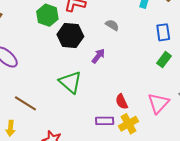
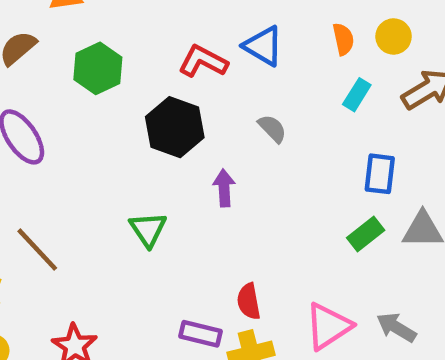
green hexagon: (47, 15) -> (98, 68), moved
purple arrow: (98, 56) -> (224, 188), turned -56
green triangle: (70, 82) -> (148, 229), size x0.7

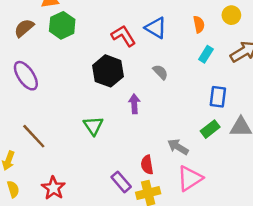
yellow circle: (394, 36) -> (231, 15), moved
red L-shape: (203, 61) -> (123, 36), turned 30
green hexagon: (98, 68) -> (62, 25), moved
gray arrow: (396, 327) -> (178, 147), moved
purple rectangle: (201, 334) -> (121, 182), turned 35

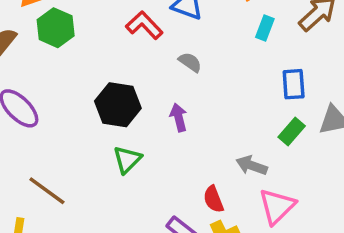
black hexagon: (108, 71) -> (118, 105), moved
gray semicircle: (160, 72) -> (190, 62), moved
green triangle: (93, 126) -> (127, 160), turned 30

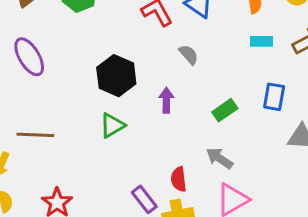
cyan rectangle: (265, 28) -> (262, 41), turned 55
green rectangle: (292, 132) -> (225, 110), moved
brown line: (47, 191) -> (35, 135), turned -48

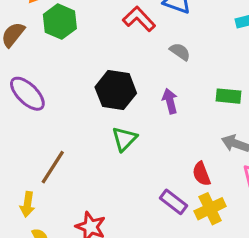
green rectangle: (225, 110) -> (229, 96), turned 55
brown line: (35, 135) -> (53, 167), turned -45

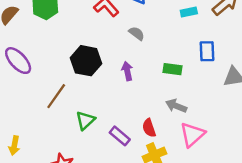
green triangle: (124, 139) -> (85, 120), moved
brown line: (53, 167) -> (56, 96), moved
purple rectangle: (173, 202) -> (120, 136), moved

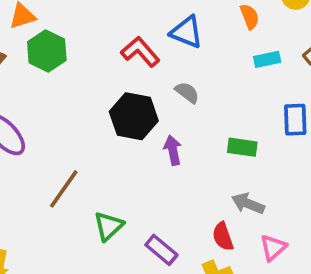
black hexagon: (86, 61) -> (134, 116), moved
red semicircle: (149, 128) -> (223, 236), moved
pink triangle: (192, 135) -> (273, 248), size x0.7

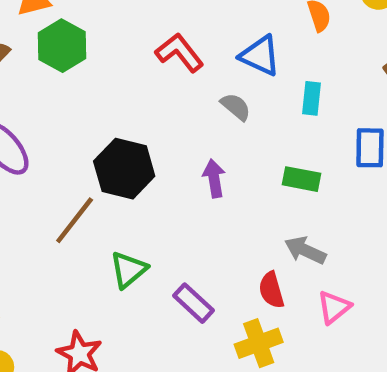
blue triangle: (187, 32) -> (260, 56), moved
cyan rectangle: (267, 59) -> (311, 98), moved, turned -75
black hexagon: (134, 116) -> (124, 169), moved

